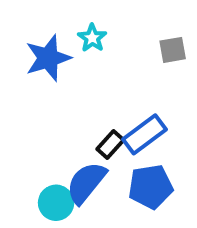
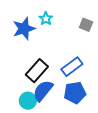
gray square: (173, 50) -> (86, 25), turned 32
black rectangle: (110, 144) -> (37, 71), moved, size x1.6

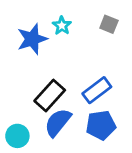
gray square: (86, 25) -> (109, 24), moved
cyan circle: (28, 101) -> (17, 136), moved

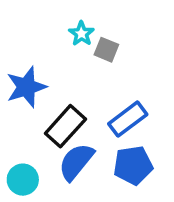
gray square: (109, 24) -> (106, 50), moved
blue star: (32, 39) -> (26, 87), moved

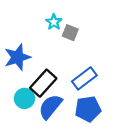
cyan circle: (23, 180) -> (24, 98), moved

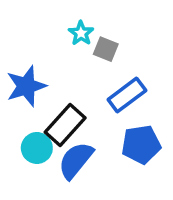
blue rectangle: (84, 78) -> (127, 95), moved
blue pentagon: (88, 109) -> (141, 144), moved

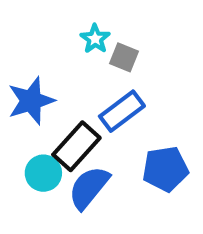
blue rectangle: (127, 95) -> (122, 111), moved

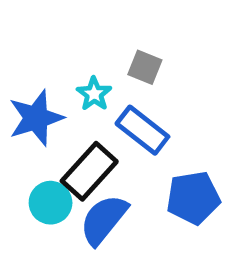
cyan star: (95, 39) -> (94, 94), moved
blue rectangle: (122, 111) -> (142, 130), turned 75

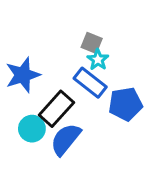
cyan star: (94, 94) -> (98, 60), moved
blue pentagon: (193, 198) -> (125, 104), moved

